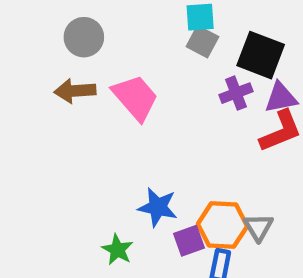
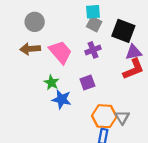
purple cross: (236, 93) -> (93, 50), moved
blue star: (158, 207) -> (62, 99), moved
purple square: (189, 241) -> (87, 83), moved
green star: (117, 250) -> (51, 83), moved

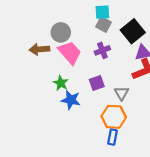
gray circle: (35, 22) -> (61, 32), moved
black square: (123, 31) -> (133, 31), turned 30
gray triangle: (122, 117) -> (122, 93), moved

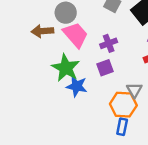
purple cross: (102, 50) -> (109, 43), moved
green star: (61, 83) -> (66, 68), size x1.6
gray triangle: (122, 93) -> (134, 90), moved

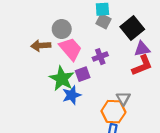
purple square: (105, 68) -> (83, 74), moved
blue star: (77, 86) -> (72, 95), turned -30

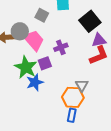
gray square: (104, 21) -> (42, 15), moved
gray circle: (62, 29) -> (20, 31), moved

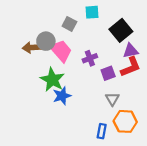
purple square: (45, 63) -> (108, 73), moved
orange hexagon: (73, 97) -> (125, 121), moved

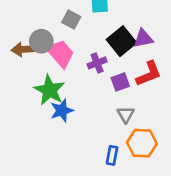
black square: (121, 30) -> (122, 41), moved
purple triangle: (131, 51) -> (143, 38), moved

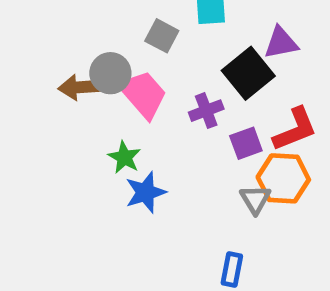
purple triangle: (143, 38) -> (281, 43), moved
green star: (49, 90) -> (124, 157), size x0.6
orange hexagon: (142, 143) -> (283, 178), moved

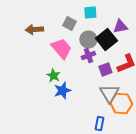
gray circle: (110, 73) -> (88, 40), moved
brown arrow: (80, 87) -> (34, 30), moved
orange hexagon: (283, 178) -> (121, 104), moved
gray triangle: (255, 199) -> (109, 94), size x1.5

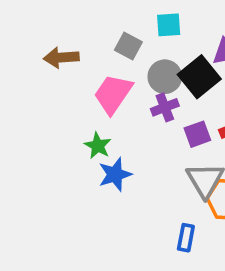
pink trapezoid: (61, 48) -> (113, 94), turned -105

